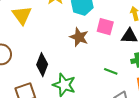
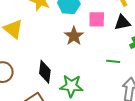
brown star: (79, 37) -> (74, 36), turned 30

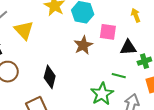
black triangle: (122, 23) -> (128, 47), moved
green star: (71, 86) -> (102, 94), moved, turned 30

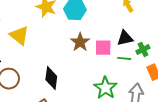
pink square: (108, 32) -> (103, 48), moved
green line: (119, 76) -> (124, 58), moved

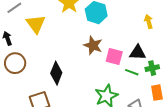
brown star: (80, 42) -> (93, 45), turned -30

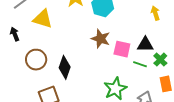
yellow triangle: (36, 24) -> (43, 19), turned -35
brown circle: (15, 63) -> (36, 60), moved
green cross: (152, 68) -> (160, 60), turned -32

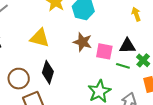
yellow triangle: (43, 19) -> (40, 38), moved
brown circle: (36, 60) -> (19, 79), moved

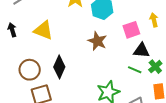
yellow triangle: (40, 38) -> (43, 30), moved
pink square: (104, 51) -> (131, 30), moved, turned -36

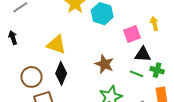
yellow triangle: (43, 30) -> (56, 45), moved
brown star: (97, 41) -> (104, 64), moved
green cross: (155, 67) -> (157, 70), turned -32

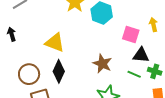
pink square: (132, 34) -> (131, 34), turned 36

